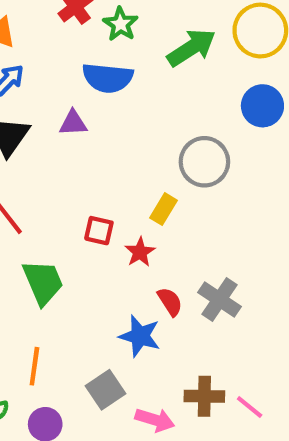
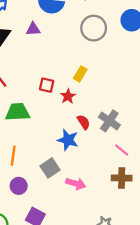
gray circle: (204, 162) -> (94, 28), moved
green trapezoid: (43, 282) -> (18, 112), turned -70
brown cross: (204, 396) -> (122, 178), moved
pink line: (250, 407) -> (122, 150), moved

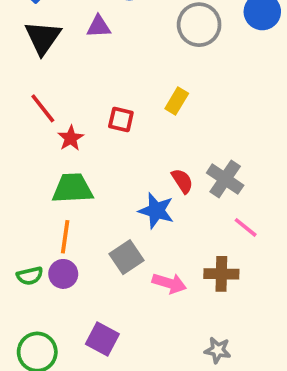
red star: (68, 96) -> (71, 138), moved
green trapezoid: (18, 112) -> (73, 188), moved
brown cross: (122, 178) -> (221, 274), moved
purple circle: (19, 186) -> (63, 274), moved

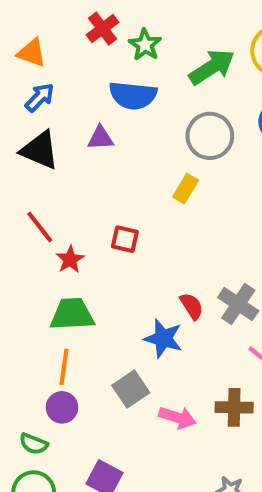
black triangle: (43, 38) -> (40, 150), turned -42
yellow rectangle: (177, 101) -> (186, 189), moved
green semicircle: (30, 276) -> (34, 444), moved, turned 35

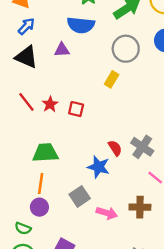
red star: (70, 259) -> (50, 104), moved

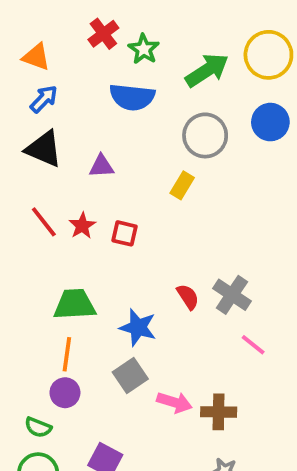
purple triangle: (62, 50) -> (101, 166), moved
blue star: (99, 167) -> (138, 327), moved
brown cross: (140, 207) -> (219, 412), moved

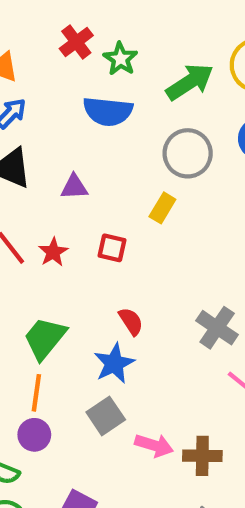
red square: (124, 233) -> (112, 248), moved
red semicircle: (188, 297) -> (131, 321), moved
green trapezoid: (75, 304) -> (45, 338), turned -48
blue star: (138, 327) -> (114, 363), turned 30

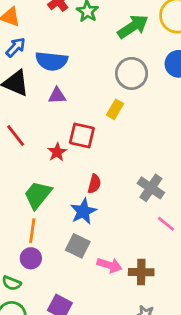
blue semicircle: (108, 111) -> (52, 61), moved
red square: (112, 248) -> (82, 136), size x1.4
red star: (53, 252) -> (57, 152), moved
red semicircle: (131, 321) -> (94, 184), turned 48
gray square: (106, 416) -> (78, 246), turned -30

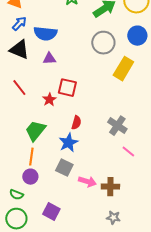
yellow rectangle: (115, 109) -> (123, 69), moved, size x1.6

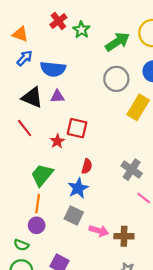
black triangle: (19, 50) -> (32, 97), moved

